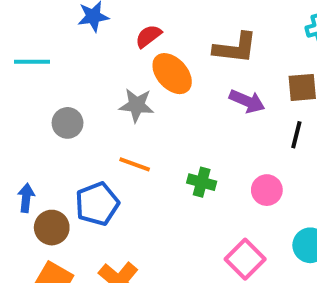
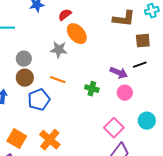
brown L-shape: (235, 48) -> (124, 19), moved
purple arrow: (247, 101) -> (119, 73), moved
black line: (296, 135) -> (140, 65), turned 56
brown circle: (52, 228) -> (25, 78), moved

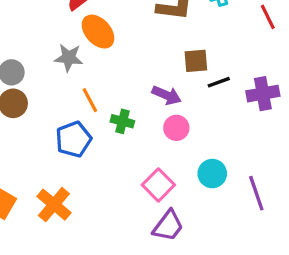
brown square: (143, 41) -> (196, 61), moved
black line: (140, 65) -> (219, 82), moved
orange line: (58, 80) -> (90, 100), moved, turned 42
blue pentagon: (39, 100) -> (74, 139), moved

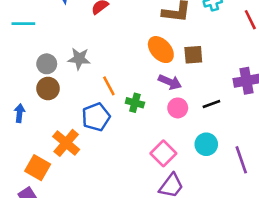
orange ellipse: (98, 32) -> (161, 50), moved
gray star: (69, 58) -> (79, 59), moved
black line: (219, 82) -> (211, 104), moved
orange cross: (54, 205) -> (66, 143), moved

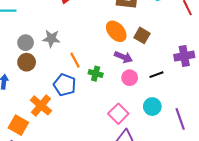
brown square: (193, 55) -> (142, 35), turned 35
blue pentagon: (96, 117) -> (65, 85), turned -30

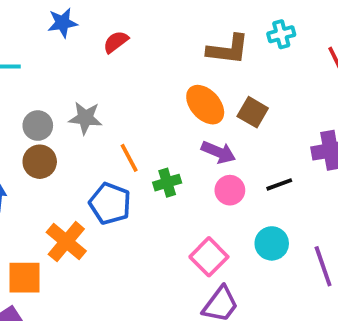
green cross: (96, 74) -> (167, 183), turned -32
orange square: (18, 125) -> (24, 278), turned -30

